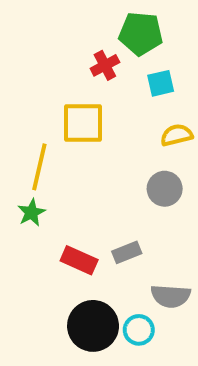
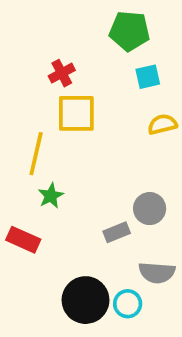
red cross: (105, 65) -> (62, 73), moved
gray circle: (165, 189) -> (150, 209), moved
green star: (31, 213) -> (51, 196), moved
red rectangle: (79, 260) -> (23, 240), moved

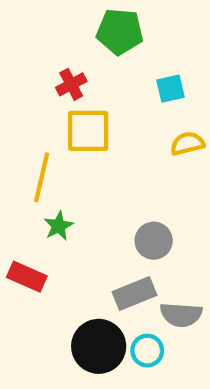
green pentagon: (129, 31) -> (120, 32), moved
gray circle: (150, 209) -> (154, 241), moved
gray rectangle: (117, 232) -> (135, 294), moved, size x1.4

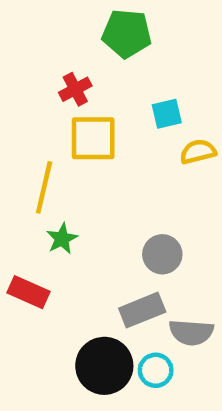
cyan square: (170, 89) -> (167, 114), moved

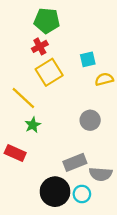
green pentagon: (127, 33) -> (47, 21), moved
yellow square: (93, 138) -> (49, 72), turned -32
yellow line: (44, 187) -> (23, 98), turned -60
gray circle: (162, 254) -> (90, 120), moved

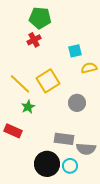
yellow square: (49, 72) -> (48, 81), moved
gray rectangle: (75, 162) -> (64, 139), turned 30

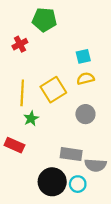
red cross: (34, 40) -> (20, 44), moved
yellow semicircle: (89, 68) -> (85, 79), moved
yellow line: (20, 84) -> (22, 93), turned 50

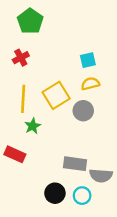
green pentagon: (44, 20) -> (30, 21), moved, turned 30
red cross: (20, 44) -> (21, 58), moved
gray circle: (85, 114) -> (83, 111), moved
black circle: (52, 182) -> (55, 193), size x0.7

